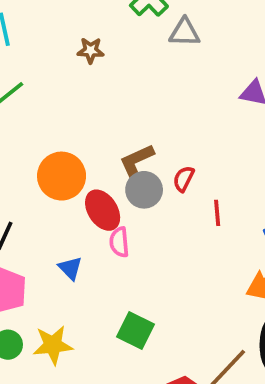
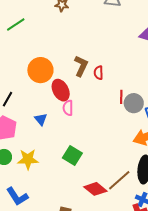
brown L-shape: (137, 162) -> (81, 66), turned 135
red semicircle: (184, 179) -> (98, 73), moved, turned -32
gray circle: (144, 190) -> (134, 103), moved

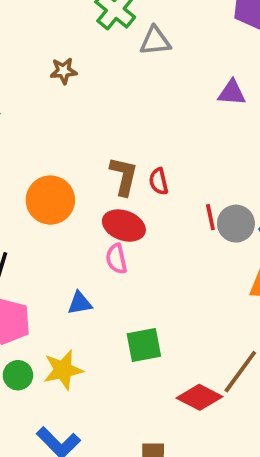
red ellipse: (61, 90) -> (124, 226), moved, turned -30
blue triangle: (41, 119) -> (80, 303), moved, turned -48
green square: (72, 156) -> (144, 345), turned -30

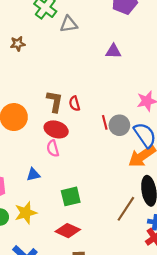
red diamond: (200, 397) -> (68, 231), moved

